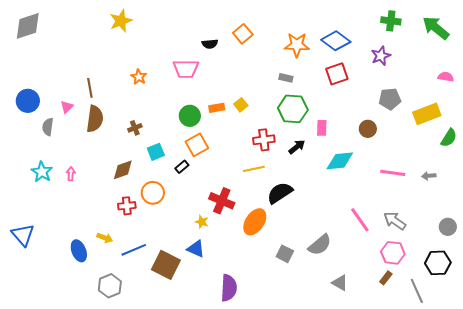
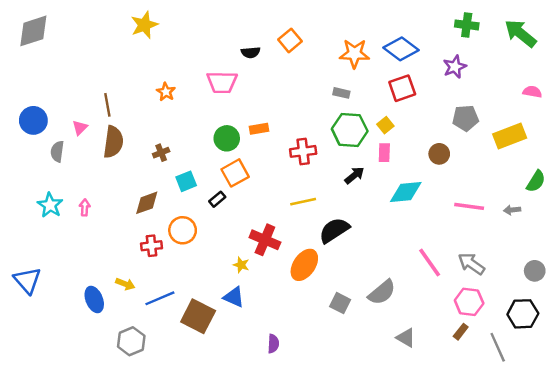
yellow square: (241, 105) -> (385, 125), moved
green semicircle: (449, 138) -> (536, 181), moved
red cross: (264, 140) -> (303, 151), moved
purple semicircle: (229, 288) -> (273, 344), size x0.6

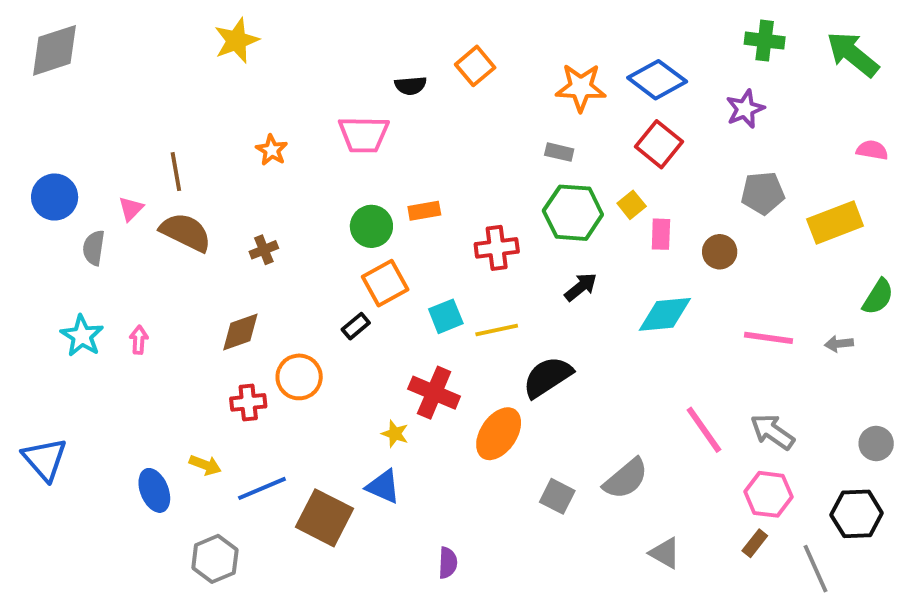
red square: (402, 88) -> (659, 144), turned -32
brown semicircle: (113, 142) -> (186, 232), turned -72
pink rectangle: (384, 153) -> (661, 234), moved
cyan square: (186, 181) -> (446, 316), moved

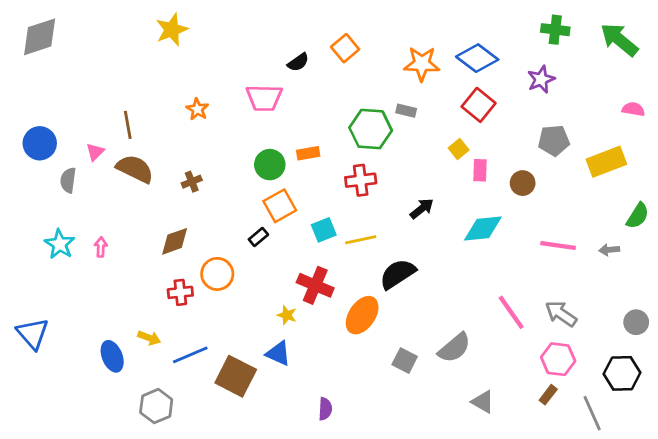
black semicircle: (411, 86) -> (298, 62), turned -30
green hexagon: (573, 213) -> (371, 129), moved

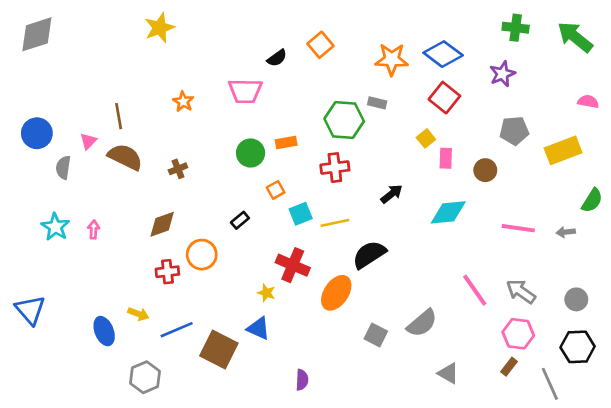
orange square: (280, 206) -> (276, 190), moved, size x0.6
gray circle: (636, 322) -> (576, 299), moved

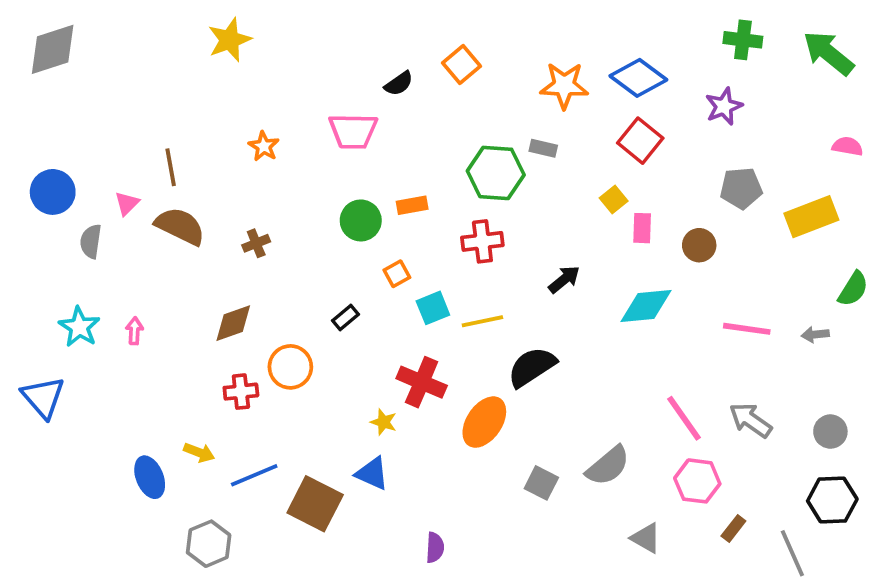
blue triangle: (30, 310) -> (43, 397), moved
pink hexagon: (518, 334) -> (697, 481), moved

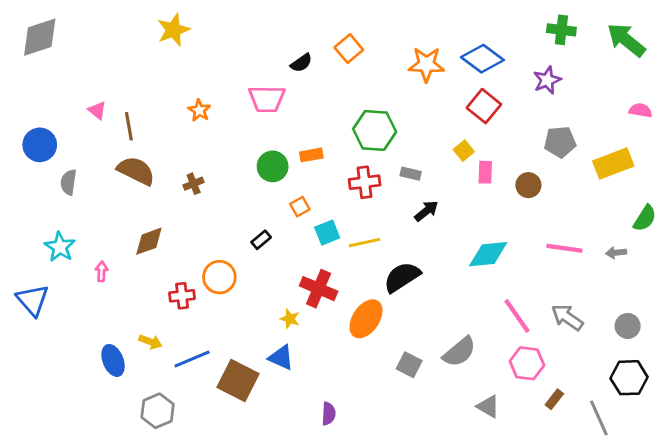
gray rectangle: (543, 148) -> (411, 174), moved
pink triangle: (127, 203) -> (97, 110), moved, turned -36
cyan diamond: (646, 306) -> (488, 254), moved
brown diamond: (233, 323) -> (149, 241), moved
pink arrow: (134, 331) -> (102, 271), moved

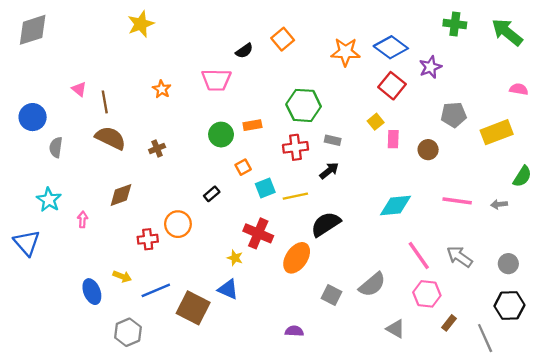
purple star: (547, 80) -> (430, 67), moved
black arrow: (426, 211) -> (329, 171), moved
purple semicircle: (329, 414) -> (294, 331), moved, turned -90

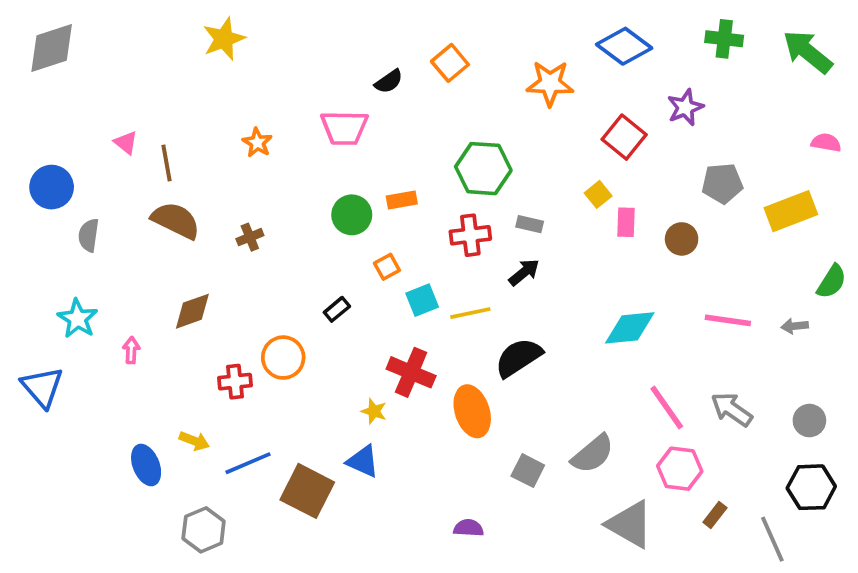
blue diamond: (391, 47) -> (624, 46), moved
orange ellipse: (297, 258) -> (472, 411), turned -52
gray triangle: (395, 329) -> (630, 524), size x1.6

